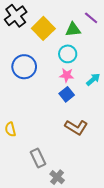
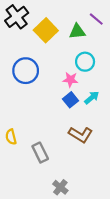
cyan circle: (68, 54) -> (85, 62), moved
cyan arrow: (93, 79) -> (92, 98), moved
gray rectangle: (38, 158) -> (40, 153), moved

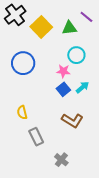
yellow semicircle: (11, 137) -> (22, 112), moved
gray cross: (60, 187) -> (61, 160), moved

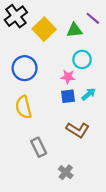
blue square: (63, 89) -> (68, 96), turned 32
yellow semicircle: (22, 112) -> (24, 107), moved, size x1.5

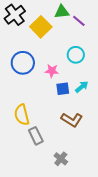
purple line: (93, 18) -> (79, 21), moved
green triangle: (74, 30) -> (62, 12), moved
pink star: (68, 77) -> (52, 71), moved
yellow semicircle: (24, 107) -> (22, 115), moved

